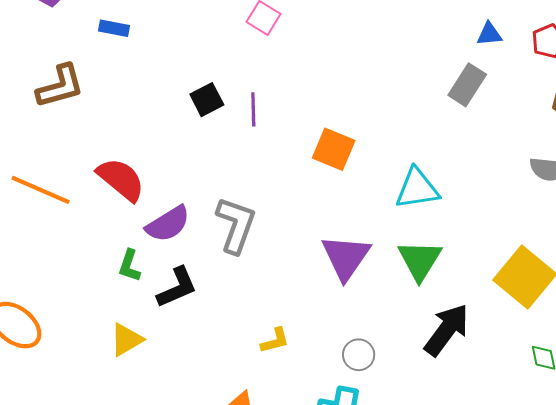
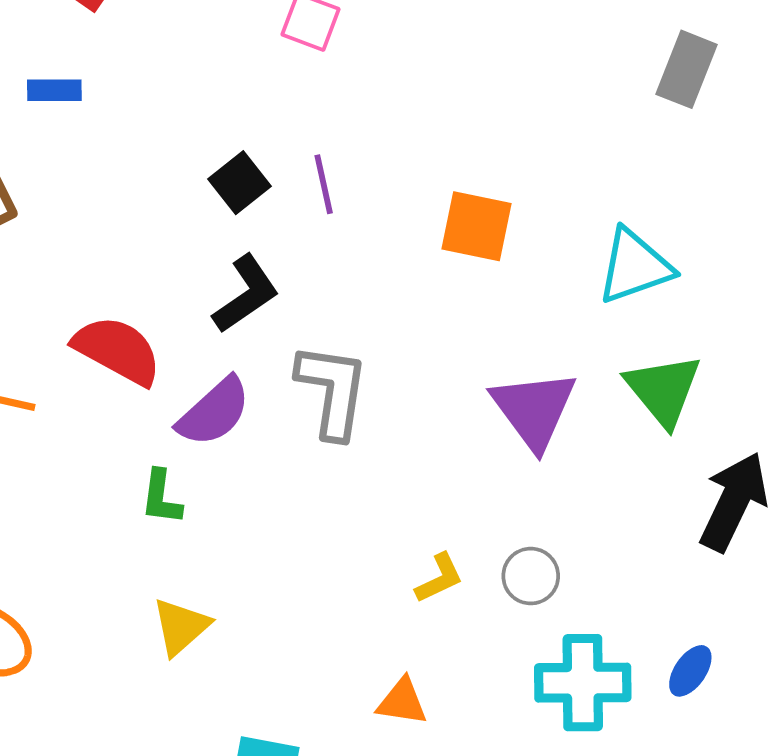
black L-shape: (177, 287) -> (246, 294), moved
gray circle: (359, 355) -> (531, 576), moved

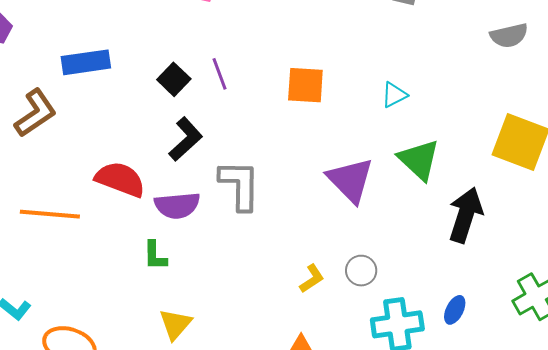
blue rectangle: (54, 90) -> (86, 62), moved, size x1.6
cyan triangle: (635, 266) -> (394, 95), size x0.6
purple semicircle: (214, 412) -> (177, 205), turned 45

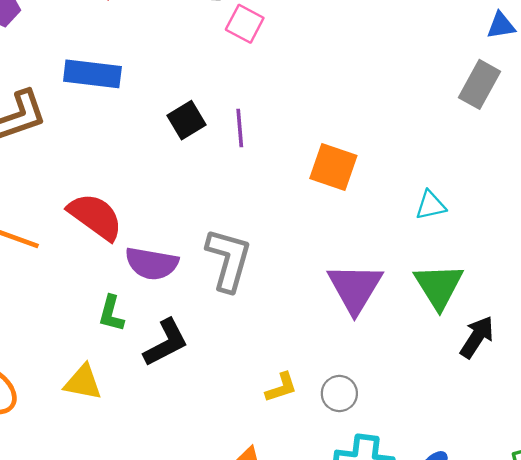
black L-shape: (186, 139) -> (166, 343), moved
black arrow: (466, 215) -> (477, 337), moved, size x0.7
yellow triangle: (175, 324) -> (83, 382), moved, turned 45

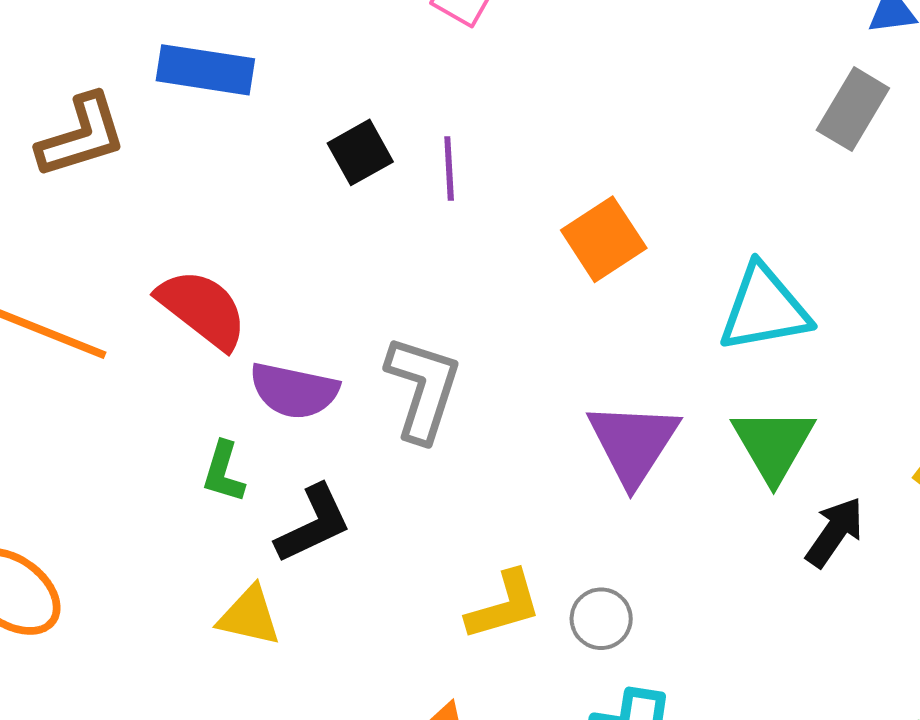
orange square: (333, 167) -> (604, 239), turned 36
cyan triangle: (431, 205) -> (764, 309), size x1.8
yellow triangle: (83, 382) -> (249, 616), moved
yellow L-shape: (281, 387) -> (504, 605), size x1.4

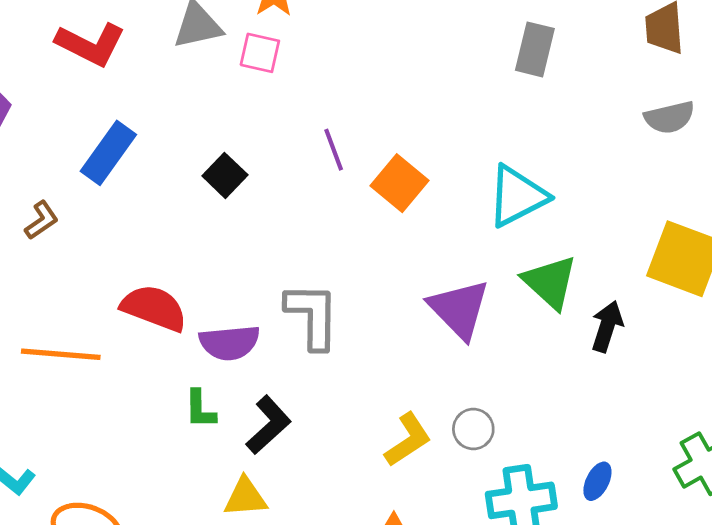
blue rectangle: (205, 70) -> (108, 153), turned -46
brown L-shape: (82, 136) -> (41, 220), size x0.6
purple line: (449, 169) -> (334, 150), moved

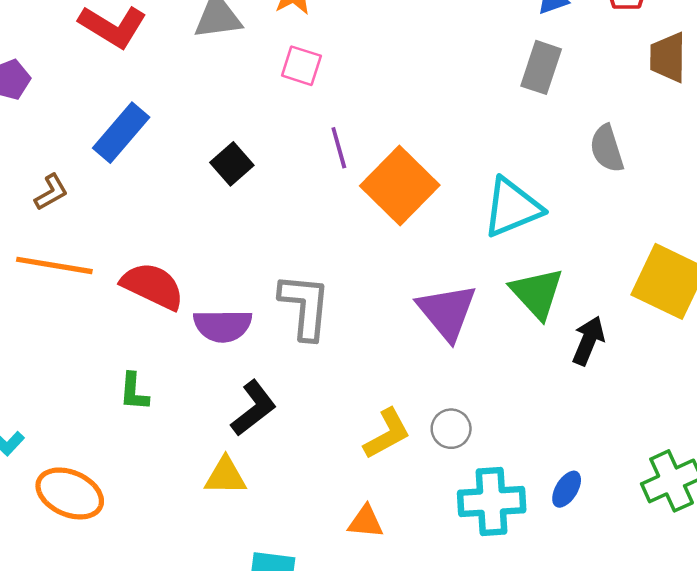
pink square: (260, 53) -> (301, 66), moved
gray semicircle: (670, 117) -> (607, 149), moved, turned 81
orange square: (399, 183) -> (400, 185), size x1.4
orange line: (61, 354) -> (54, 265), moved
green L-shape: (200, 409) -> (134, 392), moved

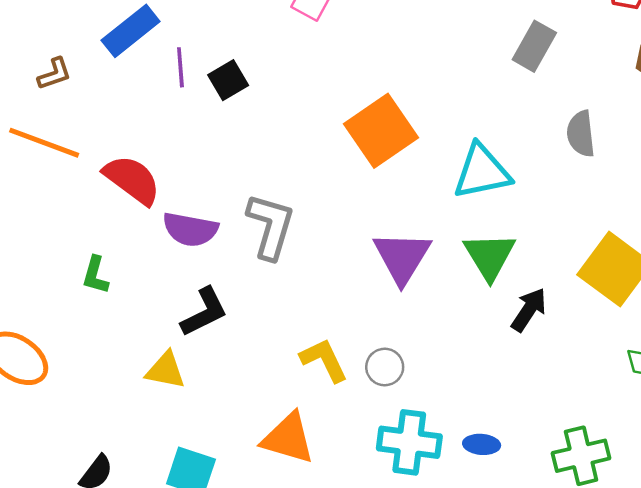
purple line: (339, 148) -> (180, 67), moved
yellow L-shape: (387, 434) -> (324, 360), turned -98
blue ellipse: (567, 489) -> (482, 444), turned 52
orange triangle: (366, 522) -> (288, 438), size x1.6

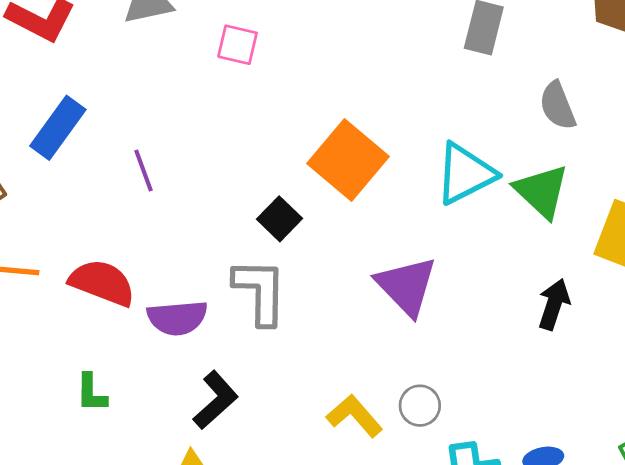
purple line: (180, 67) -> (143, 171), moved
black square: (228, 80) -> (280, 219), moved
green triangle: (489, 256) -> (542, 191), moved

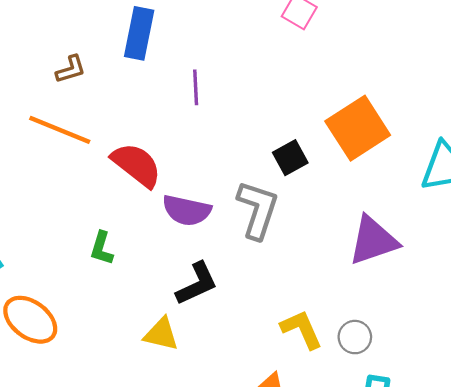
blue rectangle: (58, 128) -> (139, 33), turned -42
purple triangle: (406, 286) -> (373, 240), turned 38

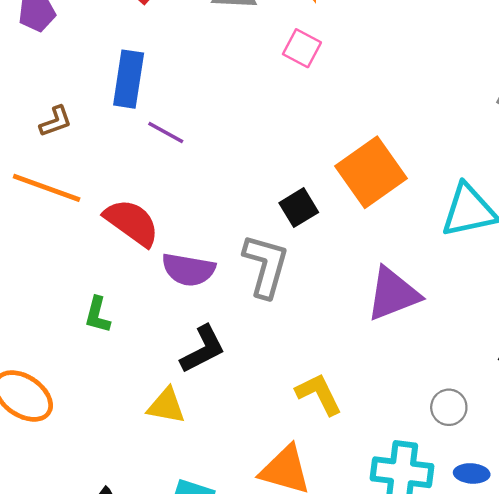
purple line: (196, 87) -> (166, 133), moved, turned -56
gray circle: (355, 337) -> (449, 407), moved

